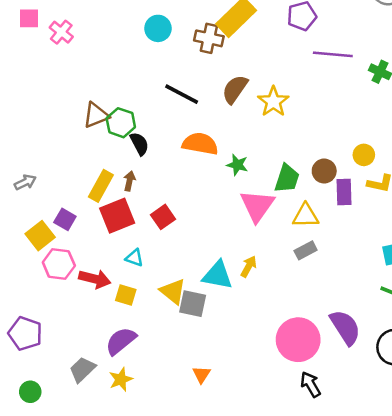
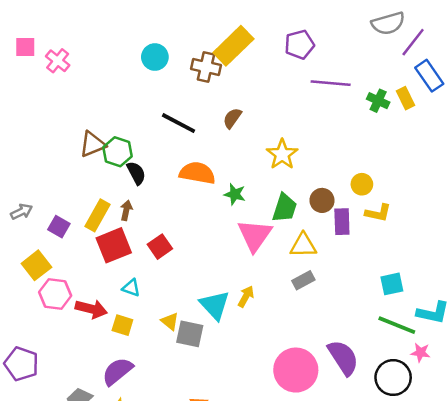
brown semicircle: (235, 89) -> (232, 118), size x0.7
yellow star: (273, 102) -> (282, 154), moved
purple square: (65, 219) -> (59, 227), moved
cyan triangle: (218, 275) -> (215, 305), turned 36
yellow triangle: (173, 291) -> (170, 321), size x0.7

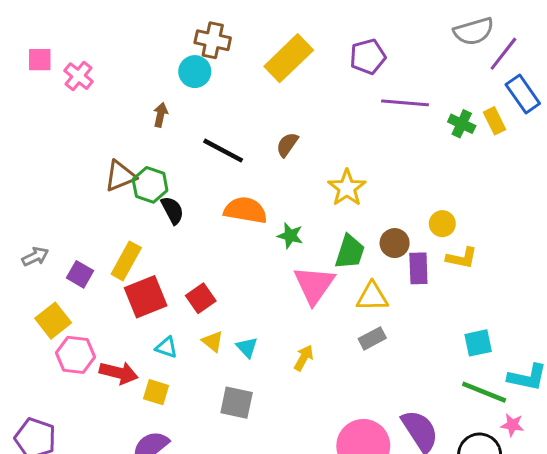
brown cross: (206, 67) -> (213, 40), moved
brown arrow: (126, 210) -> (160, 115), moved
cyan triangle: (215, 305) -> (247, 347), moved, size x0.6
yellow triangle: (170, 321) -> (213, 341), moved

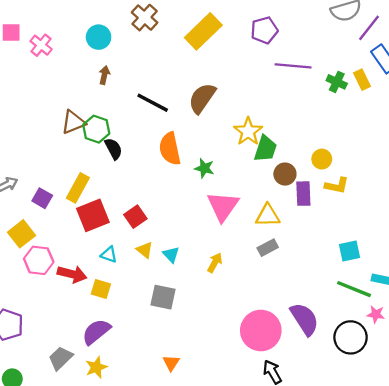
brown cross: (213, 40) -> (145, 18), turned 30
cyan circle: (195, 72) -> (99, 37), moved
brown semicircle: (287, 145) -> (202, 98), size x1.6
orange semicircle: (245, 210) -> (170, 149), turned -112
green trapezoid: (350, 252) -> (265, 149), moved

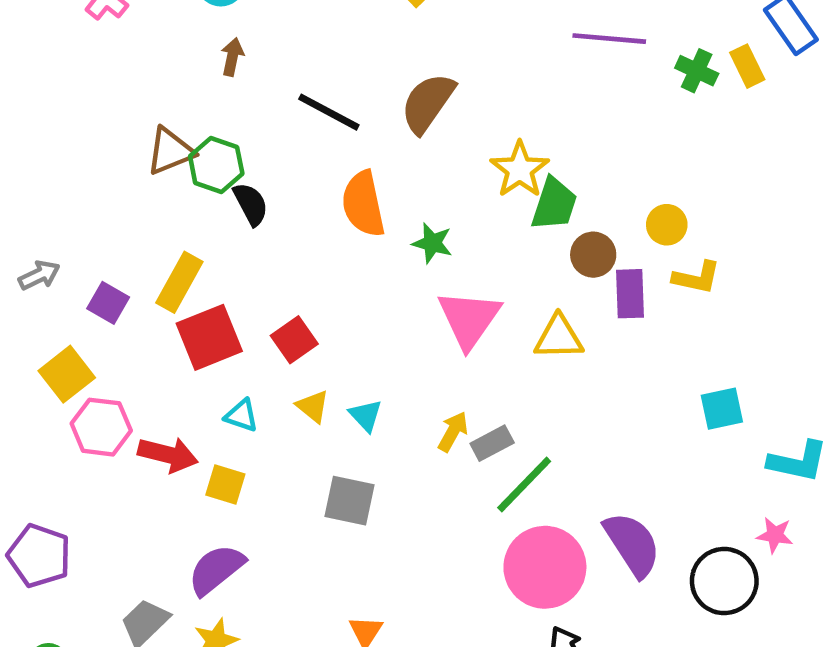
gray rectangle: (268, 248) -> (492, 443), moved
green line: (354, 289) -> (524, 484), moved, turned -68

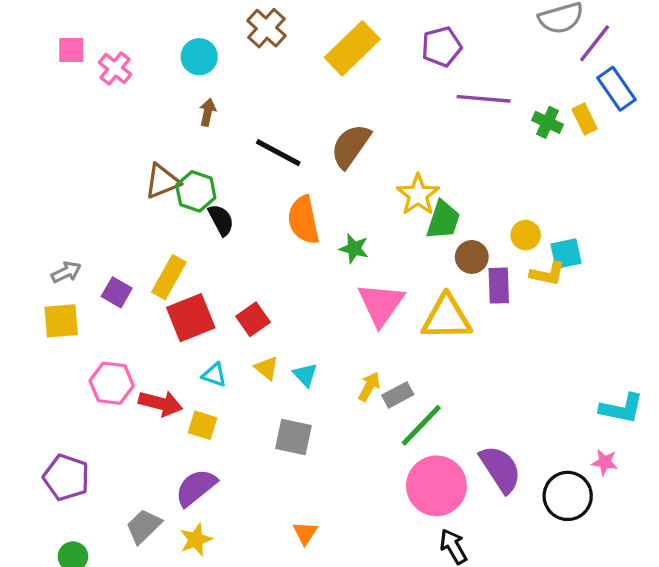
yellow triangle: (559, 337) -> (447, 318), size x1.4
yellow square: (67, 374) -> (61, 321), moved, turned 33
cyan square: (722, 409) -> (566, 254), moved

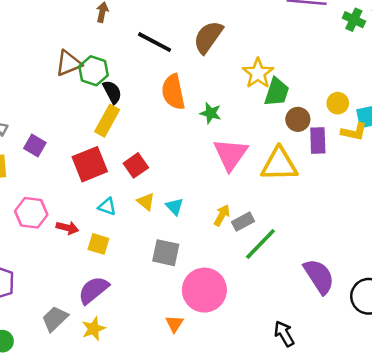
yellow rectangle: (169, 277) -> (107, 121), moved
red arrow: (160, 403) -> (67, 228), size x0.7
pink circle: (436, 486) -> (204, 290), moved

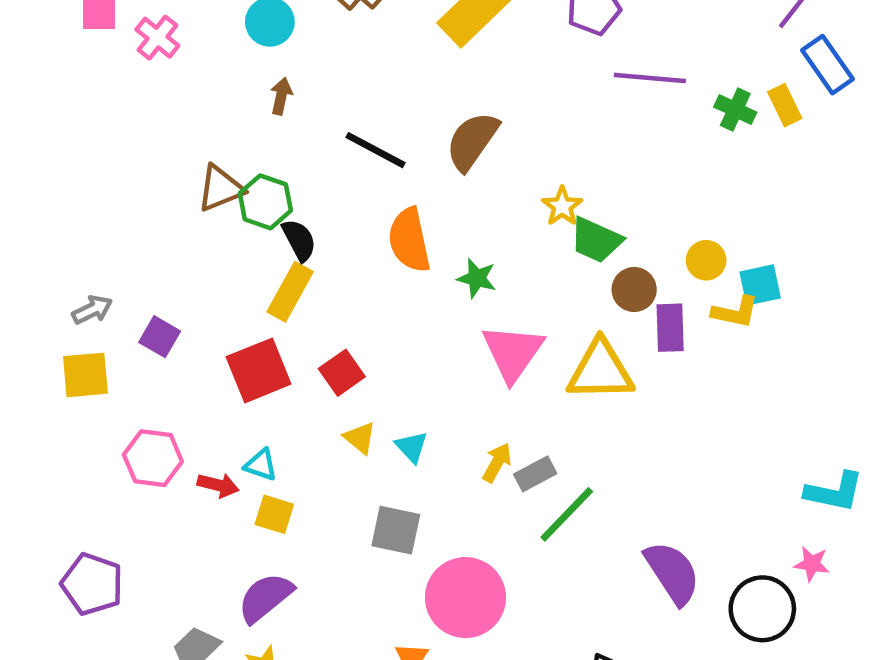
yellow star: (258, 73) -> (562, 206), size x0.7
green trapezoid: (277, 92) -> (596, 240), turned 96
cyan triangle: (107, 207) -> (261, 465), moved

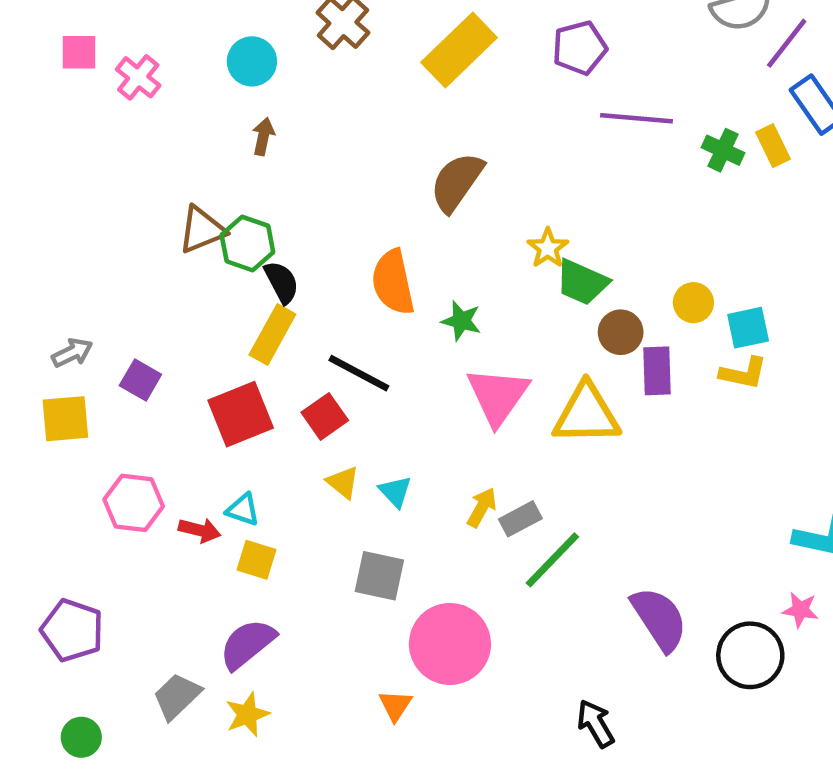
black line: (376, 150) -> (359, 373), moved
yellow L-shape: (735, 312) -> (743, 373), moved

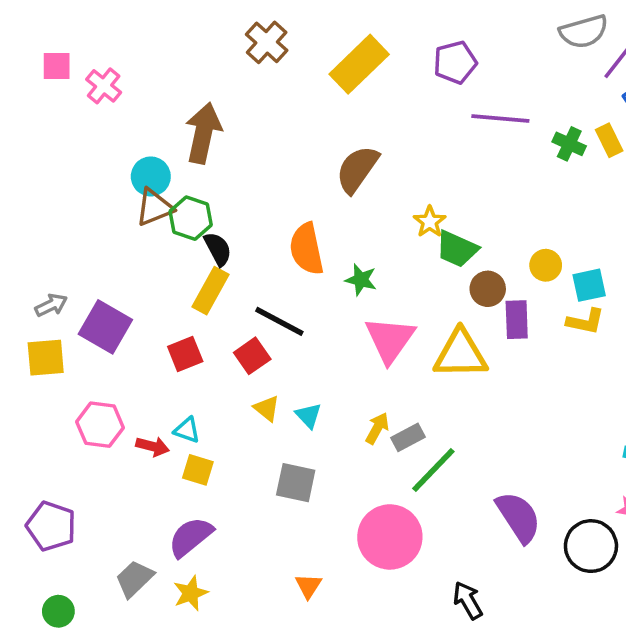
cyan circle: (252, 61) -> (151, 176), moved
brown arrow: (263, 137) -> (203, 133), size x2.0
purple square: (140, 380) -> (105, 327), size x1.6
red square: (241, 414) -> (185, 354), size x0.7
pink circle: (450, 644) -> (390, 537), moved

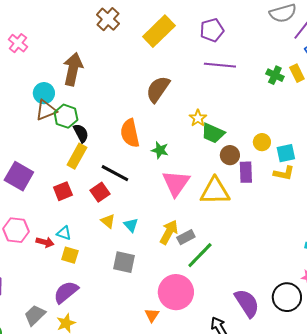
purple line: (500, 119) -> (220, 65), moved
yellow arrow: (377, 428) -> (169, 232), size x1.4
purple semicircle: (518, 517) -> (247, 303), moved
orange triangle: (308, 586) -> (152, 315), moved

